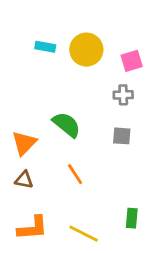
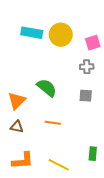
cyan rectangle: (45, 47) -> (32, 33), size x1.5
orange line: (75, 174) -> (53, 123), turned -49

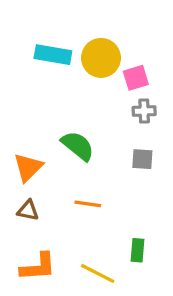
pink square: (93, 43) -> (136, 78), moved
green rectangle: (93, 154) -> (137, 250), moved

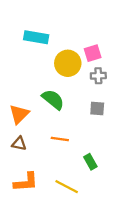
yellow circle: (101, 58) -> (68, 63), moved
green rectangle: (137, 250) -> (90, 162), moved, turned -35

